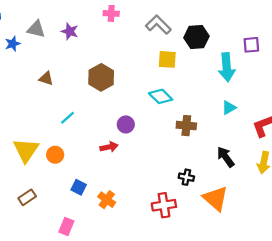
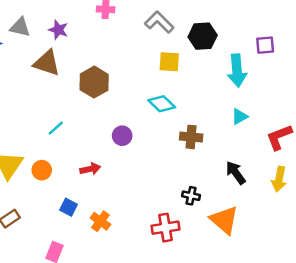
brown triangle: (46, 78) -> (47, 63), moved, size x1.6
red arrow: (109, 147) -> (90, 169), moved

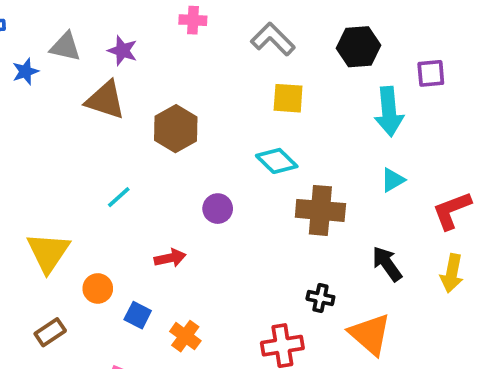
black hexagon: (203, 36) -> (358, 47), moved
brown cross: (191, 137) -> (320, 210), size x1.4
orange circle: (42, 170) -> (98, 288), moved

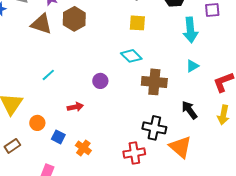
brown hexagon: (176, 129) -> (74, 19), moved
black cross: (320, 298) -> (154, 128), size x1.6

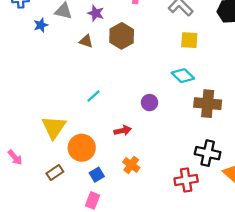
brown triangle: (41, 24) -> (86, 41), size x0.6
orange circle: (37, 123) -> (82, 148), size x1.6
blue square: (58, 137) -> (97, 175), moved, turned 32
orange cross: (83, 148) -> (131, 165), moved

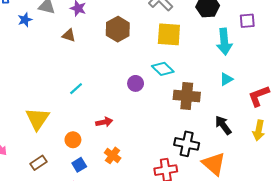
brown hexagon: (122, 36) -> (118, 29), moved
yellow square: (189, 40) -> (169, 34), size x1.4
purple circle: (150, 103) -> (136, 83), moved
orange circle: (82, 148) -> (73, 140), moved, size x0.6

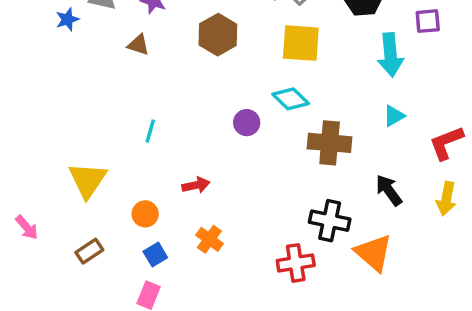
cyan line: (76, 89) -> (150, 131), turned -32

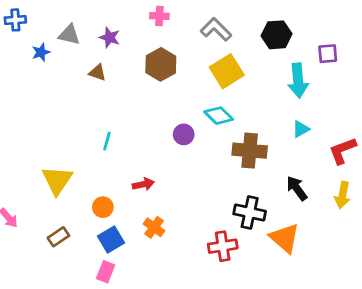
yellow square: (301, 43) -> (227, 71), turned -36
blue square: (155, 255) -> (111, 239), size x1.4

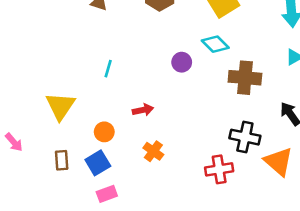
brown rectangle: (58, 237) -> (62, 160), turned -60
blue square: (111, 239) -> (98, 163), moved
pink rectangle: (106, 272) -> (107, 194), turned 48

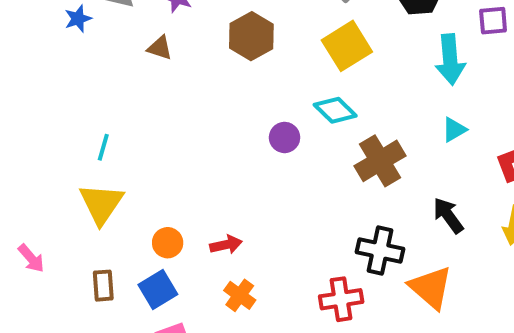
cyan line: (108, 69) -> (103, 147), moved
brown cross: (245, 78) -> (380, 161), turned -36
red arrow: (143, 110) -> (226, 245), moved
orange cross: (153, 151) -> (240, 295), moved

